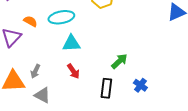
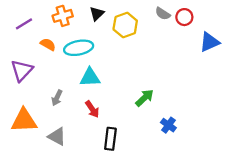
orange semicircle: (30, 21) -> (48, 44), moved
gray arrow: (35, 71) -> (57, 98), moved
black rectangle: (106, 88) -> (110, 139), moved

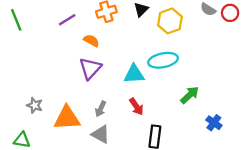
cyan ellipse: (79, 48) -> (163, 60), moved
purple triangle: (22, 71) -> (90, 68), moved
gray arrow: (57, 98) -> (101, 109), moved

